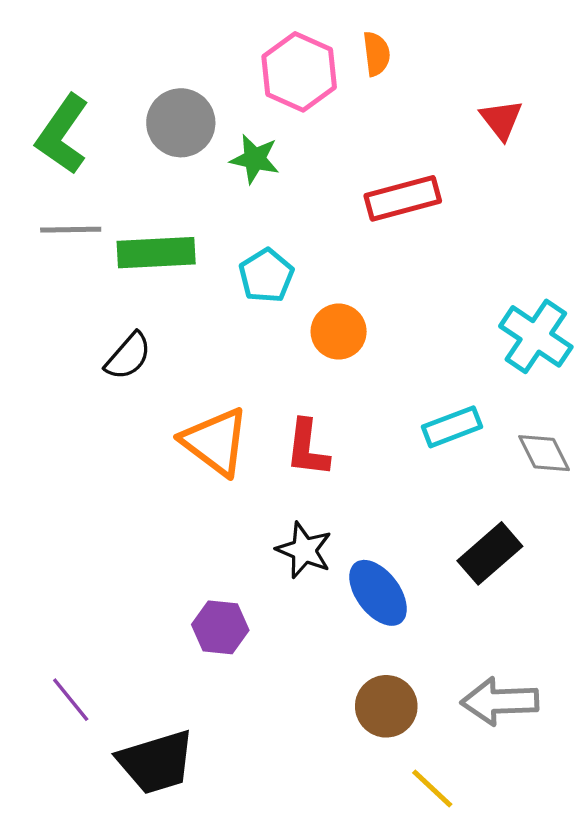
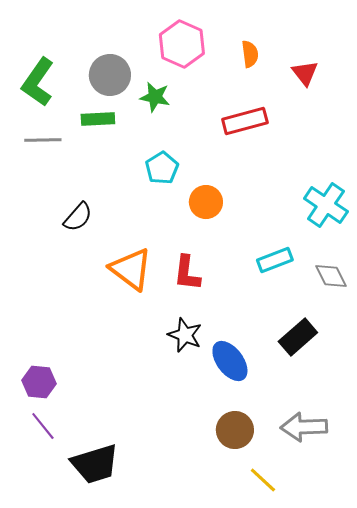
orange semicircle: (376, 54) -> (250, 54), moved
green rectangle: (156, 253) -> (98, 119), moved, size x0.7
purple hexagon: (220, 627) -> (39, 382), moved

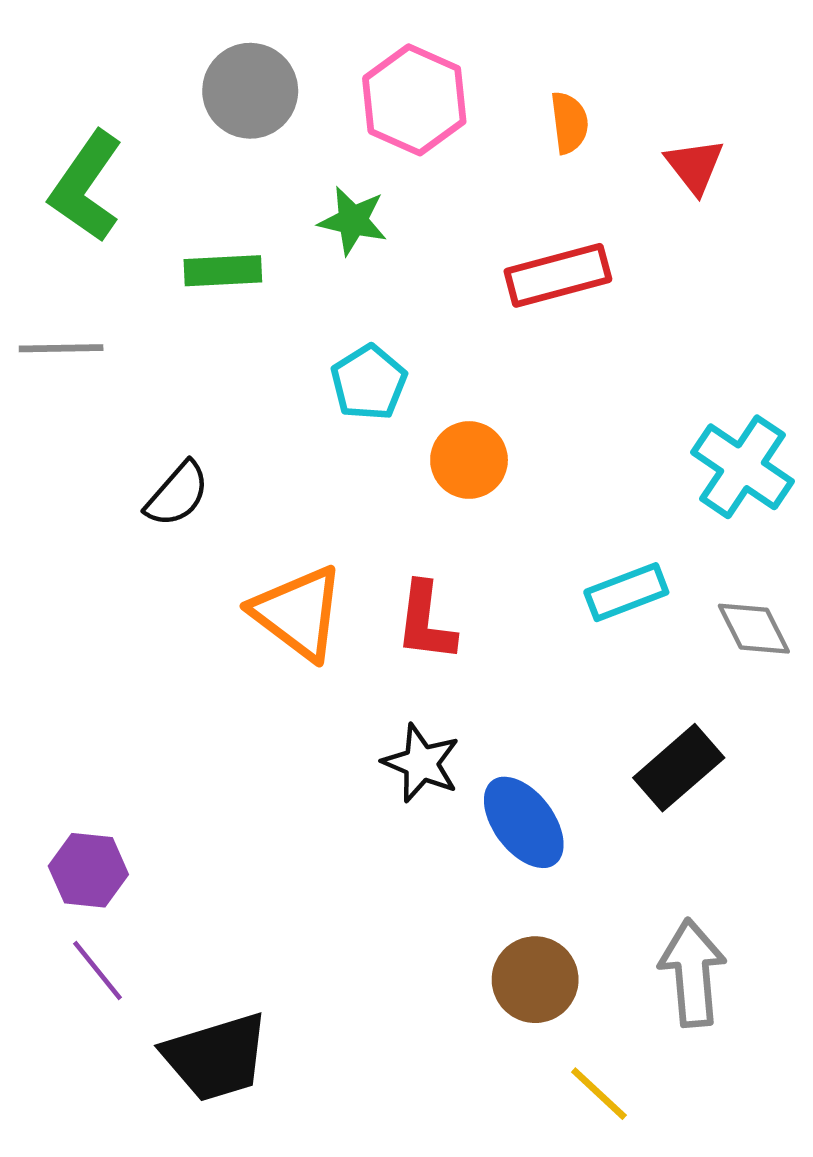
gray circle: (110, 75) -> (250, 91), moved
gray line: (43, 140) -> (61, 348), moved
gray arrow: (304, 427) -> (692, 973), turned 87

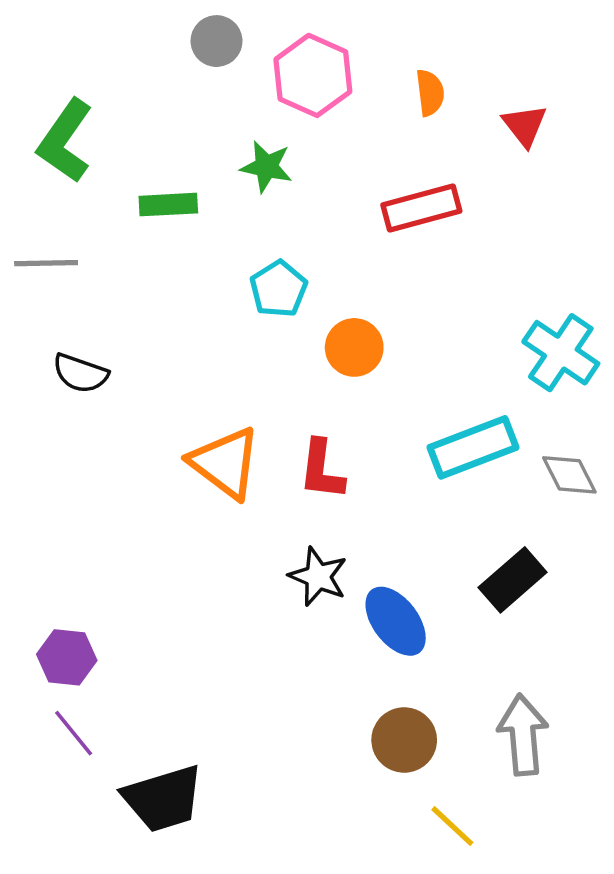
gray circle: (250, 91) -> (216, 41), moved, size x0.7
black semicircle: (177, 494) -> (80, 373), moved, turned 68
cyan rectangle: (626, 592) -> (473, 447), size x1.4

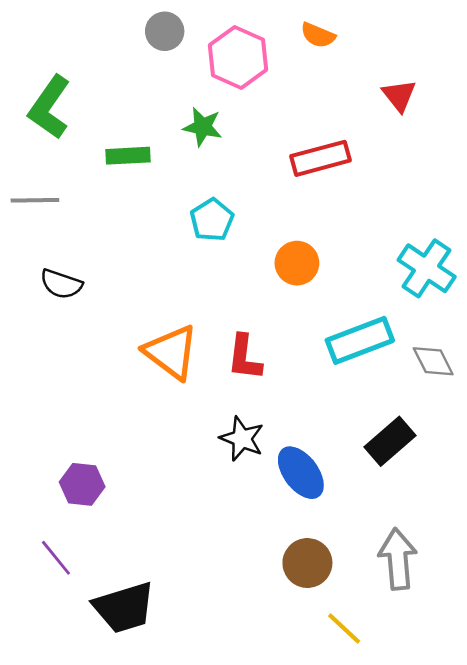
orange semicircle: (430, 93) -> (318, 35), moved, turned 120
orange circle: (354, 347) -> (297, 263), moved
purple hexagon: (67, 657) -> (82, 484), moved

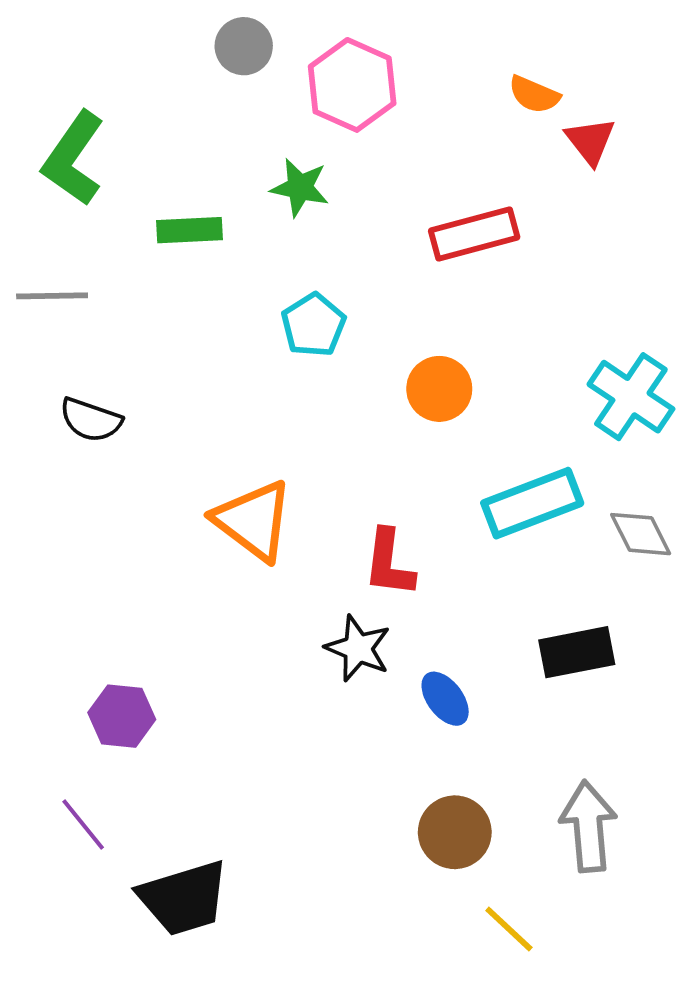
orange semicircle: (318, 35) -> (534, 95), moved
red L-shape: (245, 357) -> (389, 563), moved
black rectangle: (390, 441) -> (577, 652), turned 30
blue ellipse: (301, 473) -> (445, 699), size x0.7

